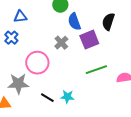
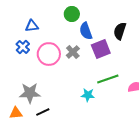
pink circle: (37, 63) -> (49, 54), moved
cyan star: (67, 97) -> (88, 95), moved
black line: (47, 98) -> (43, 112), moved, turned -56

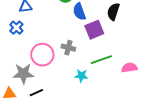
gray cross: (73, 52) -> (68, 48), moved, turned -32
pink circle: (49, 54) -> (42, 55), moved

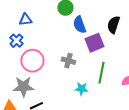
pink circle: (42, 55) -> (32, 61), moved
green line: (101, 60) -> (101, 73), turned -60

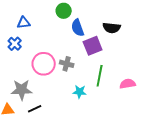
black semicircle: (113, 25) -> (112, 28), turned -102
pink circle: (32, 61) -> (44, 64), moved

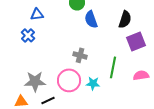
black semicircle: (112, 28) -> (125, 19), turned -78
purple square: (93, 46) -> (136, 41), moved
pink circle: (44, 64) -> (69, 80), moved

